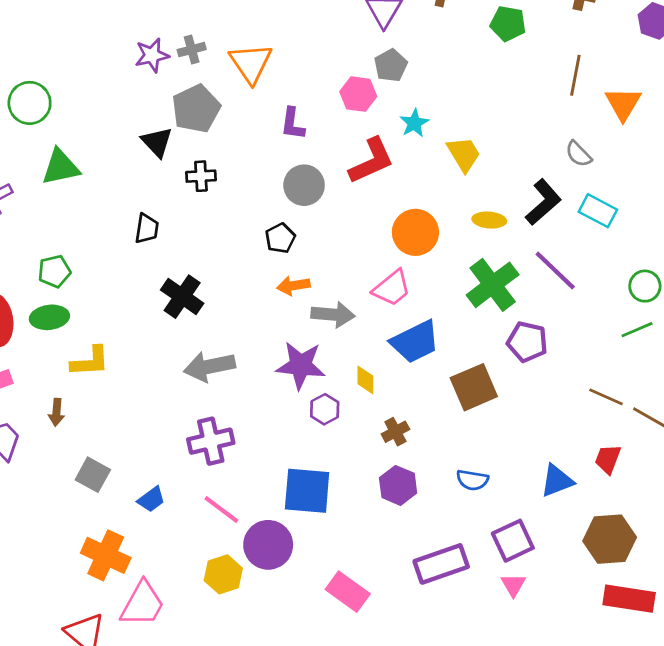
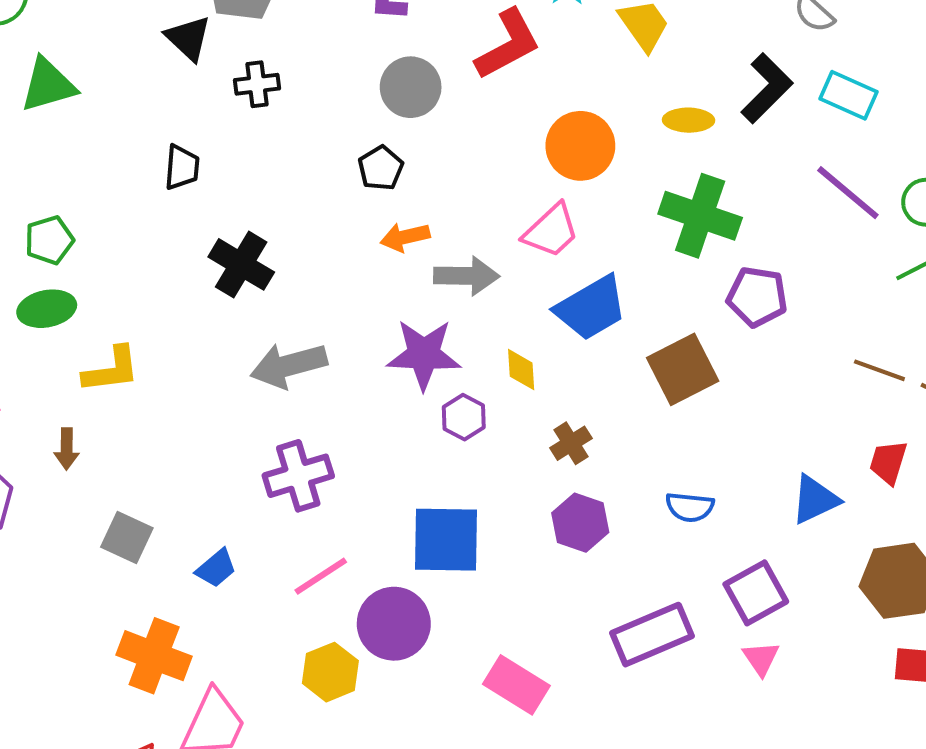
purple line: (555, 271) -> (848, 193), moved
green cross: (493, 285) -> (700, 216), turned -30
pink line: (221, 510) -> (321, 576), turned -66

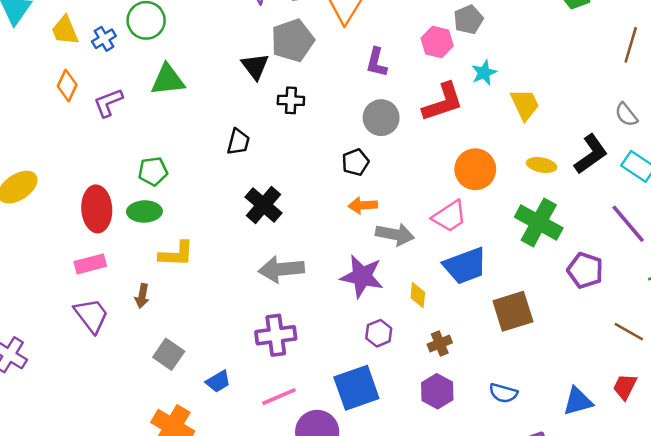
purple pentagon: (757, 297) -> (585, 270), moved
purple hexagon: (464, 417) -> (379, 333), moved
blue square: (446, 540) -> (356, 388), turned -30

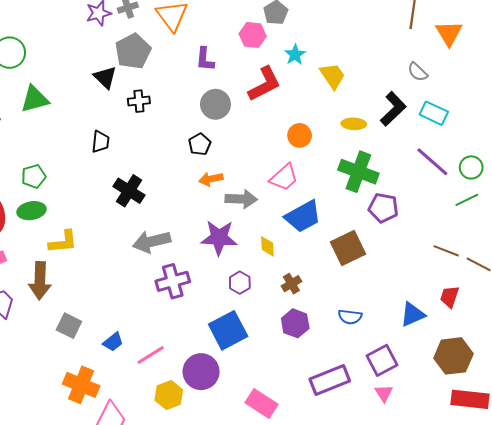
orange circle: (475, 169) -> (300, 135), size x0.7
purple pentagon: (585, 270) -> (383, 208), moved
brown arrow: (142, 296) -> (40, 281), size x1.8
purple cross: (276, 335) -> (173, 281), moved
pink line: (279, 397) -> (151, 355), moved

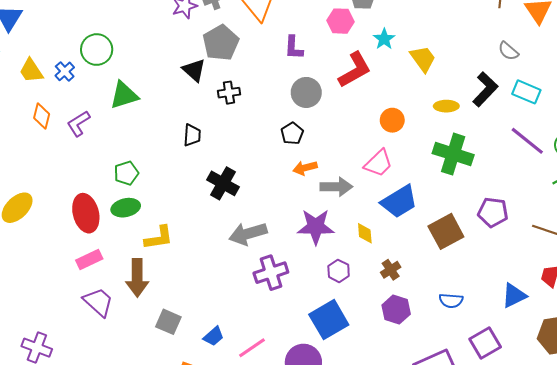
purple pentagon: (383, 208) -> (493, 212), moved

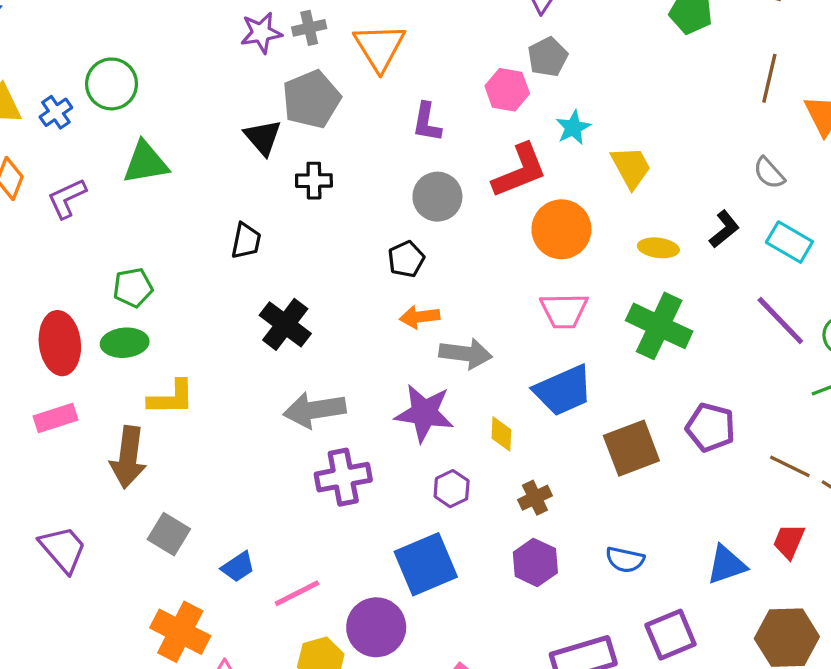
black L-shape: (485, 89) -> (724, 229), size x0.7
orange circle: (392, 120) -> (561, 229), moved, size x1.5
pink trapezoid: (378, 163) -> (564, 311), moved, turned 36
purple trapezoid: (98, 302) -> (63, 549), moved

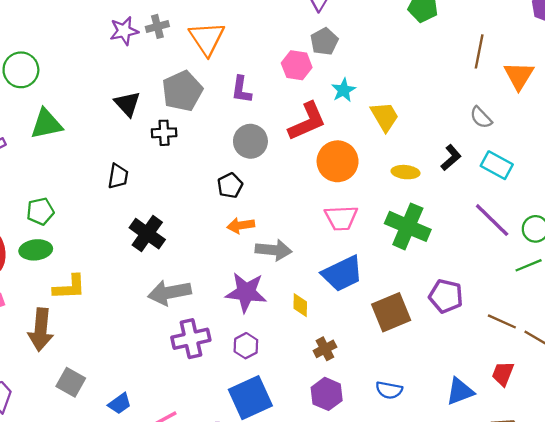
gray pentagon: (311, 99) -> (182, 91), moved
purple hexagon: (452, 489) -> (246, 346), moved

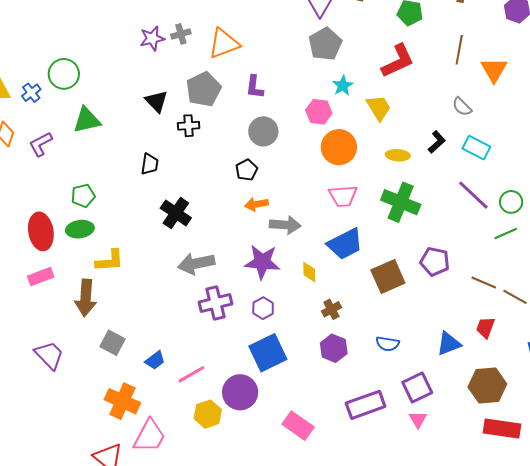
orange triangle: (207, 38) -> (224, 43), turned 44
gray pentagon: (324, 41) -> (325, 44), size x1.4
pink hexagon: (297, 65) -> (319, 112), moved
red L-shape: (307, 121) -> (398, 61), moved

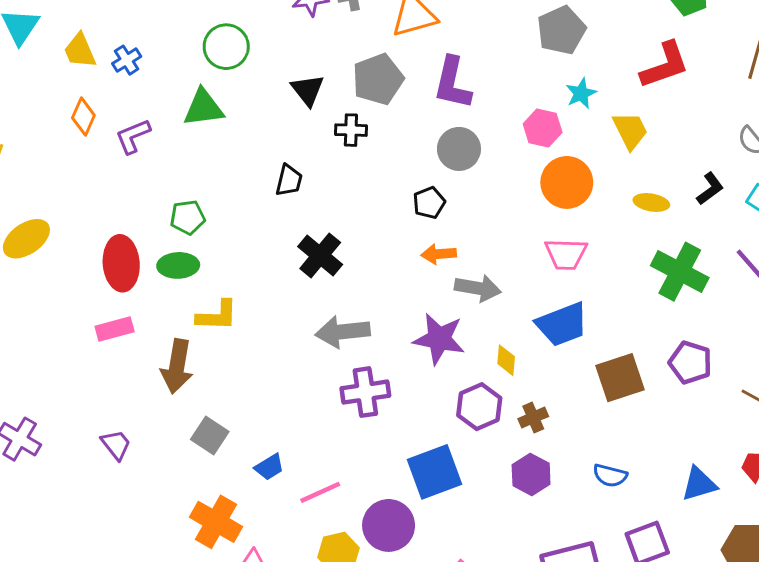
green circle: (64, 74) -> (226, 47), moved
purple L-shape: (255, 87) -> (452, 83), size x1.5
green cross: (401, 202) -> (680, 272), moved
purple hexagon: (263, 308) -> (479, 407), moved, size x1.4
purple trapezoid: (49, 355) -> (116, 445), size x0.7

